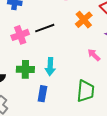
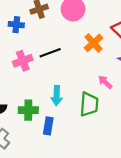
green cross: (25, 69) -> (28, 110), moved
green trapezoid: (86, 91) -> (89, 104), moved

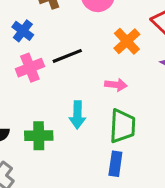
blue cross: (16, 25) -> (23, 31), moved, turned 32
pink arrow: (105, 82) -> (116, 85), moved, turned 144
blue rectangle: (48, 126) -> (115, 164), moved

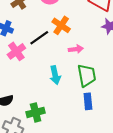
orange cross: (127, 41) -> (61, 25), moved
green cross: (39, 136) -> (36, 112), moved

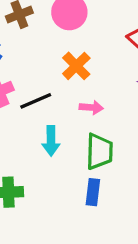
black line: (39, 38) -> (36, 101), moved

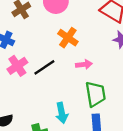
cyan arrow: (51, 141) -> (62, 113), moved

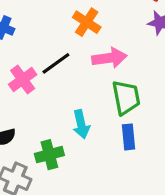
pink arrow: (84, 64) -> (109, 58), size x1.5
pink cross: (17, 66) -> (23, 79), moved

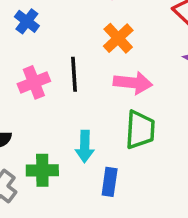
black line: (56, 63) -> (74, 74), turned -72
blue rectangle: (128, 137) -> (110, 182), moved

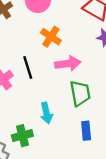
blue rectangle: (110, 182) -> (86, 131), moved

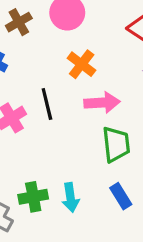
cyan arrow: (46, 113) -> (70, 197), moved
blue rectangle: (86, 131) -> (121, 196), turned -30

